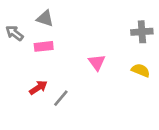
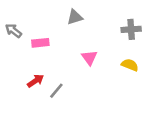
gray triangle: (45, 19) -> (75, 17), moved, turned -35

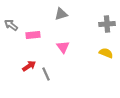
pink triangle: (89, 58) -> (63, 47), moved
gray line: (56, 91) -> (46, 74), turned -64

